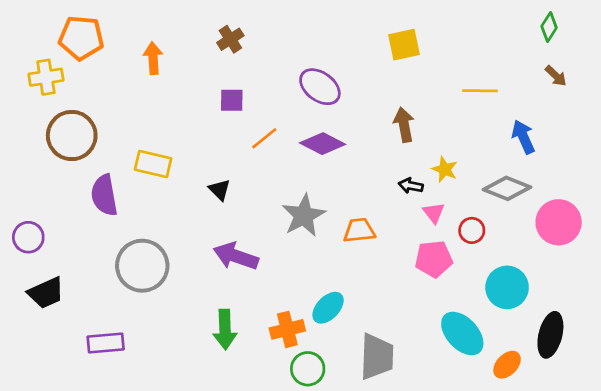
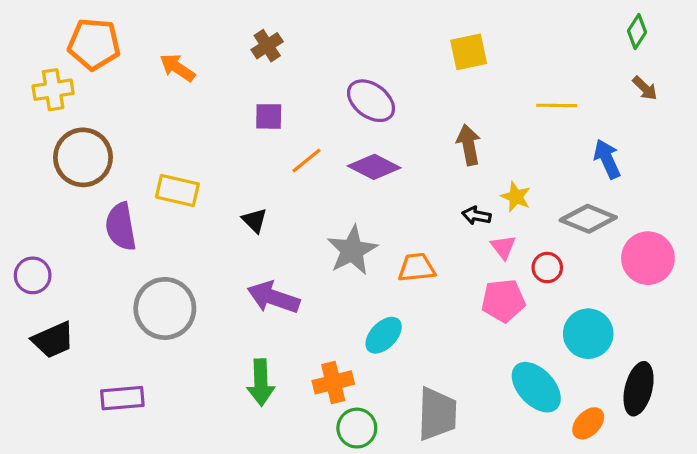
orange arrow: (153, 58) -> (177, 68), turned -52
cyan ellipse: (328, 308) -> (384, 335), moved

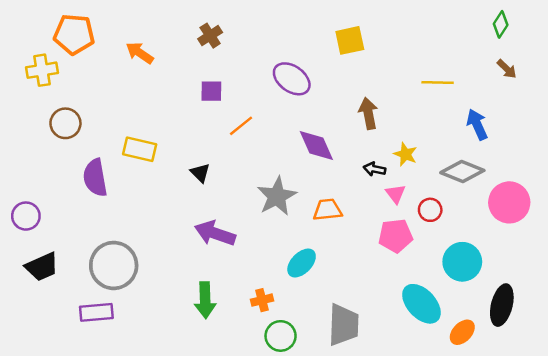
yellow square: (469, 52) -> (350, 40), moved
brown circle: (83, 157) -> (65, 123), size x0.7
purple diamond: (374, 167) -> (316, 146), moved, turned 39
gray circle: (165, 308) -> (114, 265), moved
orange cross: (333, 382) -> (262, 300), size x0.7

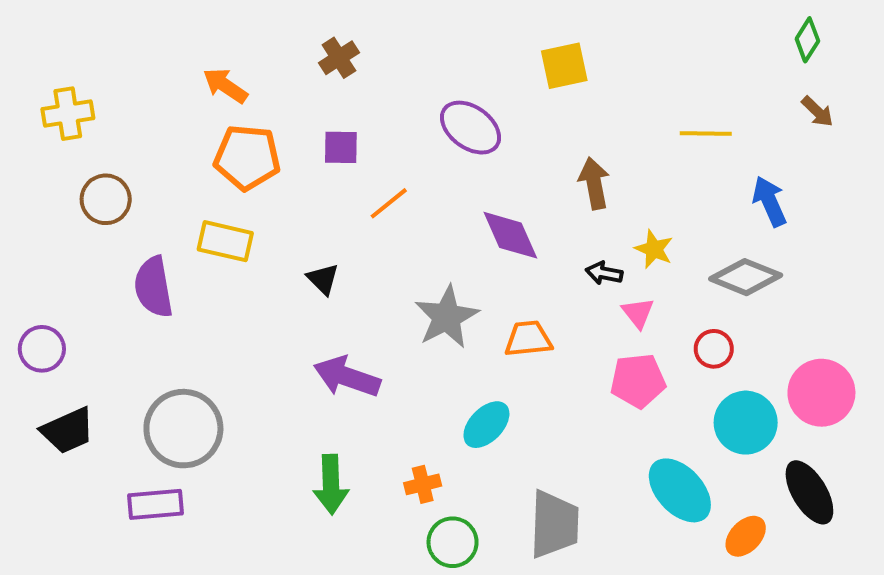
orange pentagon: (74, 34) -> (247, 157), moved
pink circle: (509, 202) -> (821, 393), moved
red circle: (430, 210) -> (714, 349), moved
black ellipse: (502, 305) -> (809, 492), turned -45

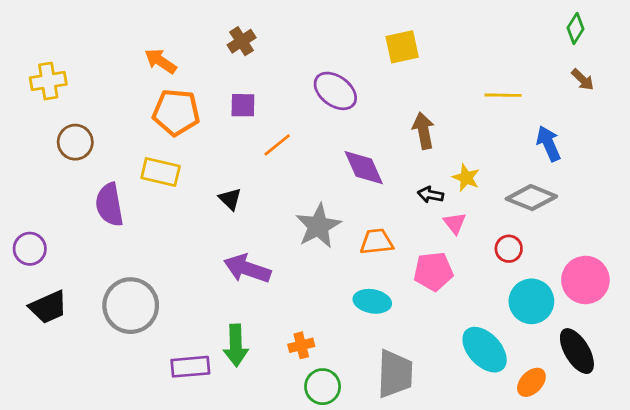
pink pentagon: (638, 381) -> (433, 271), moved
cyan ellipse: (486, 425) -> (372, 301), moved, turned 56
purple rectangle: (156, 504) -> (190, 367), moved

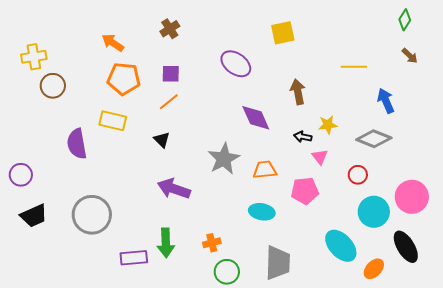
brown circle: (75, 142) -> (53, 86), moved
orange line: (277, 145) -> (169, 102), moved
yellow star: (466, 178) -> (328, 125), turned -30

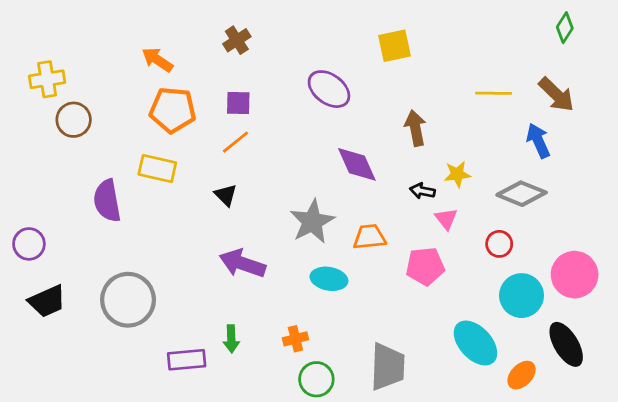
brown arrow: (410, 56) -> (556, 95), moved, size x1.6
cyan ellipse: (262, 212) -> (329, 279), moved
green arrow: (166, 243) -> (231, 339), size x0.7

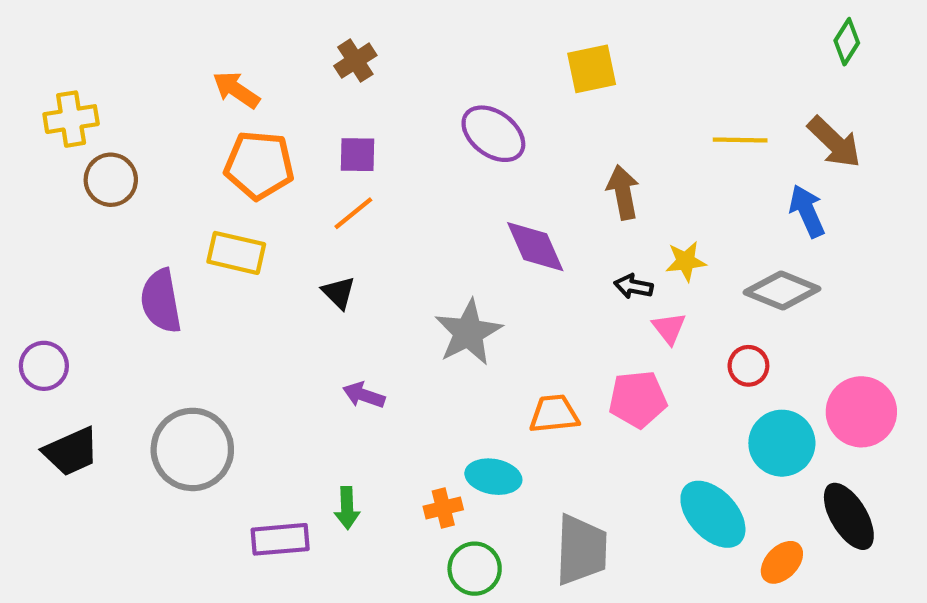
orange trapezoid: (369, 237) -> (554, 414), moved
purple arrow: (242, 263) -> (364, 395), size x0.6
cyan ellipse: (329, 279) -> (493, 477), moved

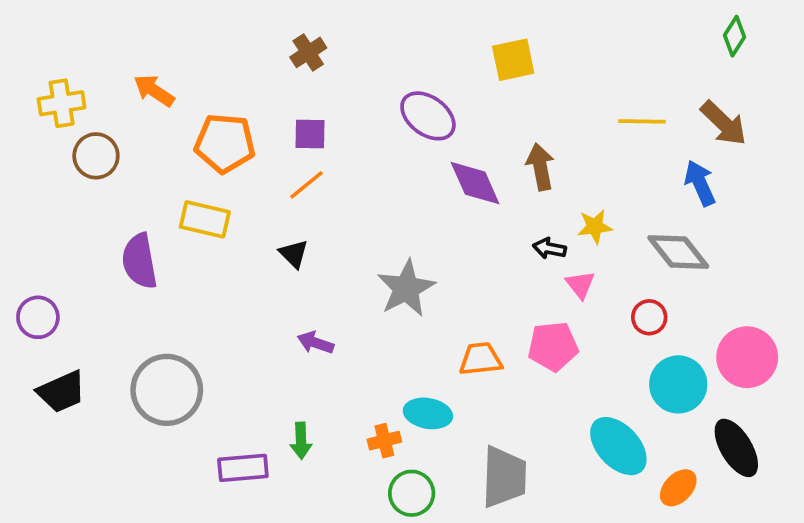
orange arrow: (236, 90) -> (154, 91), moved
purple diamond: (535, 247) -> (475, 183), moved
gray diamond: (782, 291) -> (678, 252), turned 30

